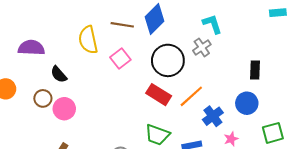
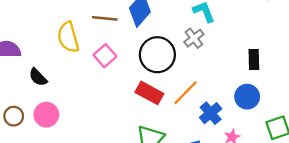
brown circle: (43, 98) -> (14, 116), moved

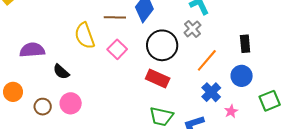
orange line: (185, 93) -> (207, 60), moved

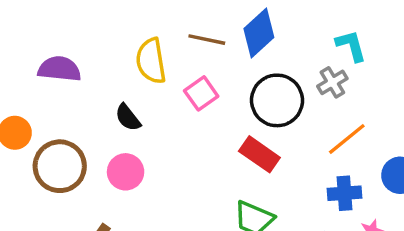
black semicircle: (61, 72) -> (128, 118), moved
blue cross: (211, 92) -> (345, 193), turned 30
pink circle: (71, 103) -> (126, 172), moved
brown circle: (43, 107) -> (60, 166), size x1.8

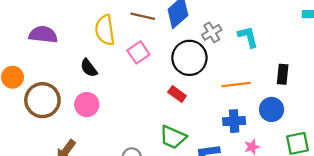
cyan L-shape: (351, 46) -> (248, 37), moved
gray cross: (332, 82) -> (212, 32), moved
orange line: (347, 139) -> (236, 84), turned 32
red rectangle: (259, 154) -> (177, 94), size x0.7

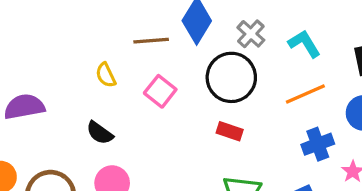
yellow semicircle: (105, 30) -> (106, 75), size x0.6
cyan L-shape: (248, 37) -> (304, 44), moved

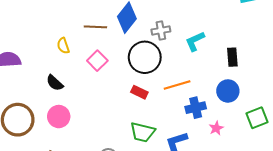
gray cross: (251, 34) -> (161, 30), turned 30
cyan L-shape: (304, 44) -> (195, 41), turned -90
orange line: (305, 94) -> (177, 85), moved

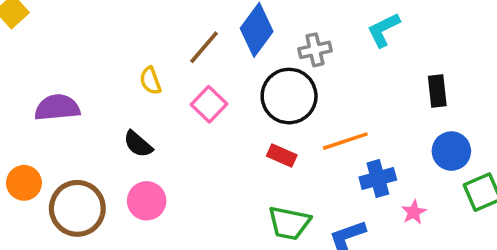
brown line: (95, 27) -> (204, 47), turned -50
cyan L-shape: (195, 41) -> (384, 30), moved
blue circle: (228, 91) -> (451, 151), moved

